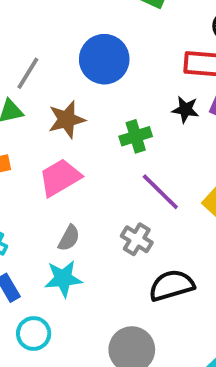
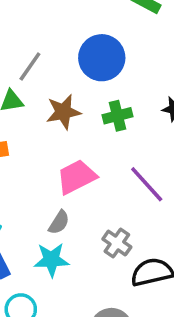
green cross: (136, 136) -> (117, 116), moved
pink trapezoid: (60, 178) -> (77, 177), moved
gray cross: (137, 239) -> (117, 243), moved

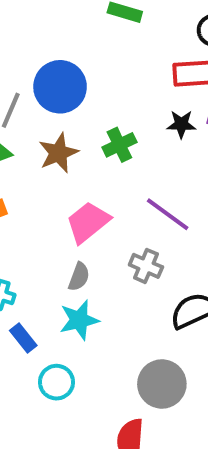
blue circle: (102, 58) -> (60, 87), moved
gray cross: (117, 243) -> (146, 266), moved

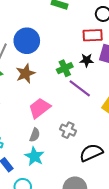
green cross: (119, 145) -> (65, 68), moved
purple line: (168, 214) -> (80, 88), moved
cyan star: (79, 320) -> (34, 156), turned -30

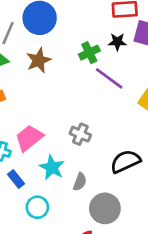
pink trapezoid: (40, 108) -> (29, 138), moved
gray cross: (68, 130) -> (80, 134), moved
gray semicircle: (35, 135) -> (80, 182), moved

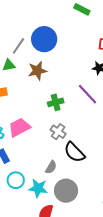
green cross: (89, 53) -> (56, 102), moved
black semicircle: (125, 161) -> (74, 152), moved, turned -120
cyan star: (52, 167) -> (38, 188), moved, turned -30

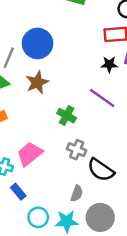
green cross: (56, 102) -> (67, 116), turned -35

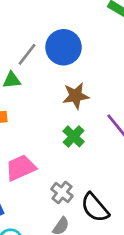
brown star: (37, 82) -> (76, 96), moved
gray cross: (77, 150) -> (62, 192), moved

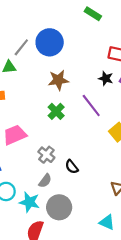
black semicircle: (95, 208) -> (72, 167), size x0.6

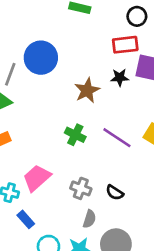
brown star: (58, 80) -> (87, 90), moved
purple line: (91, 105) -> (117, 138), moved

